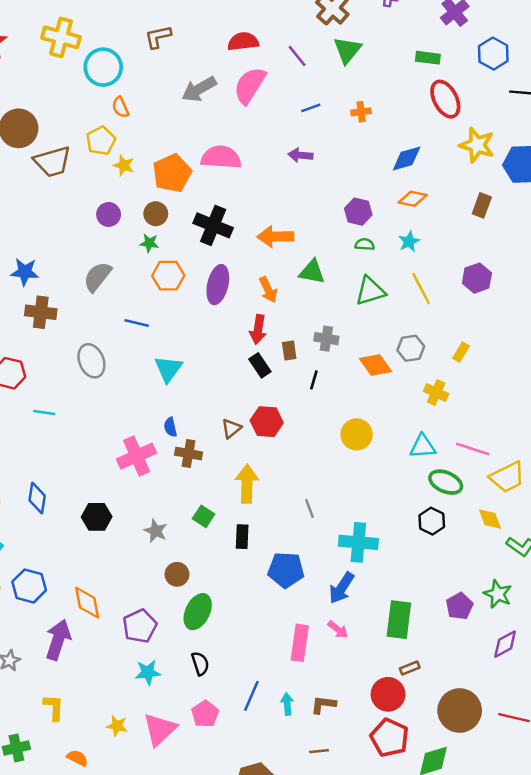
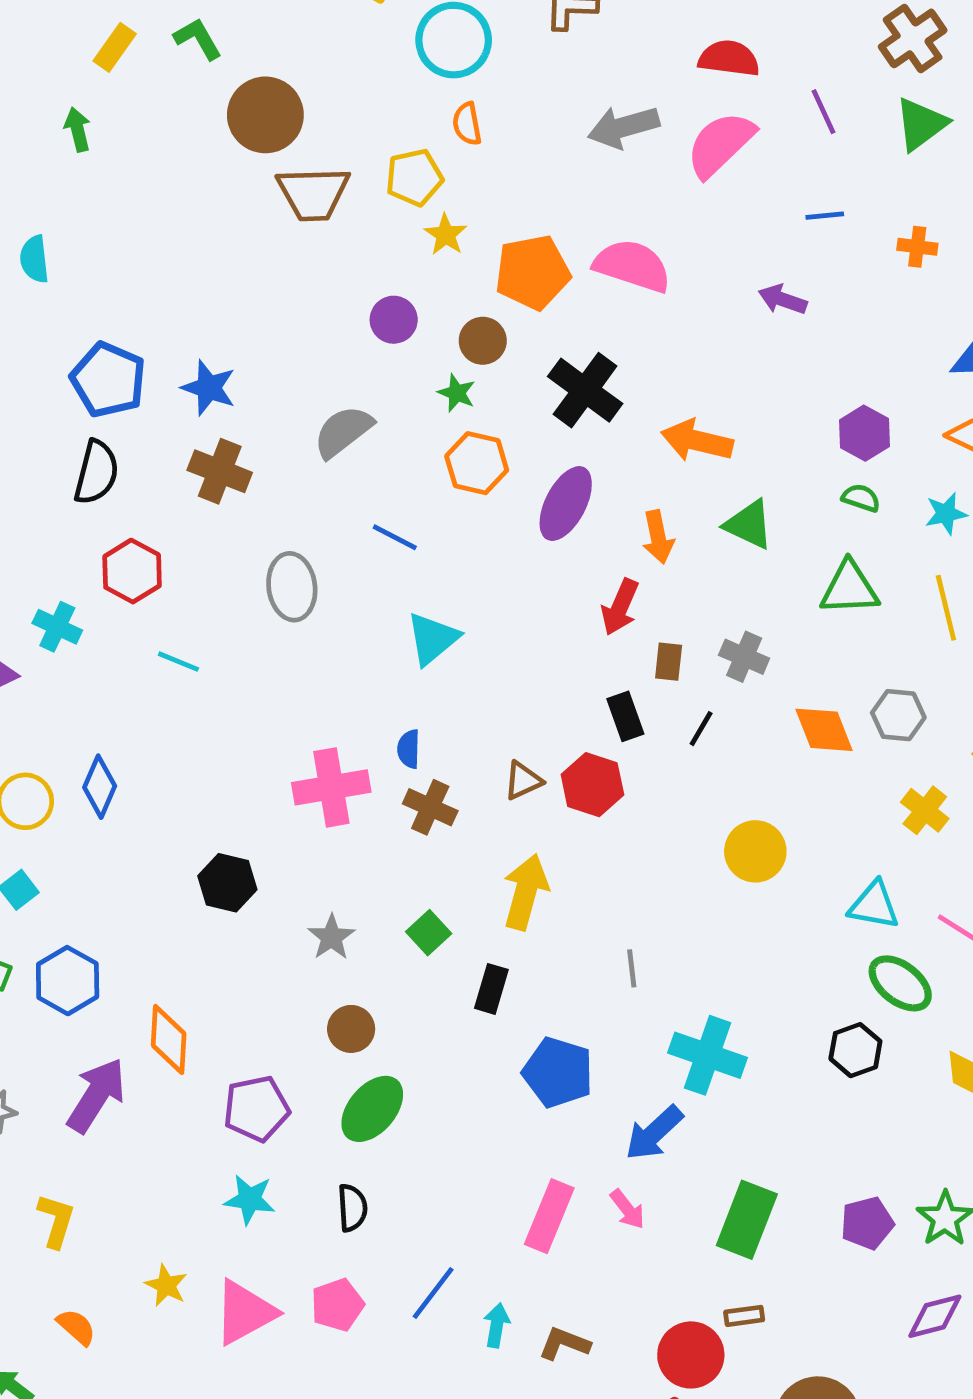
black rectangle: (260, 365) -> (625, 716), moved
blue diamond: (37, 498) -> (100, 787), moved

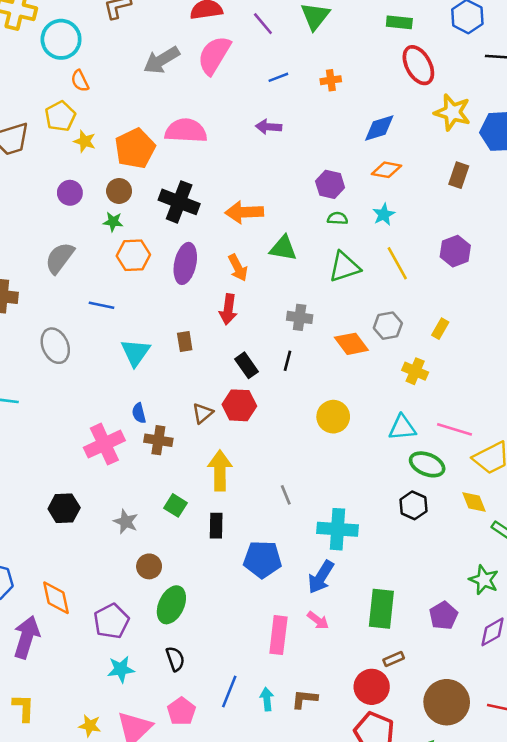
brown rectangle: (669, 662) -> (185, 342), moved
purple pentagon: (867, 1223) -> (443, 616), moved

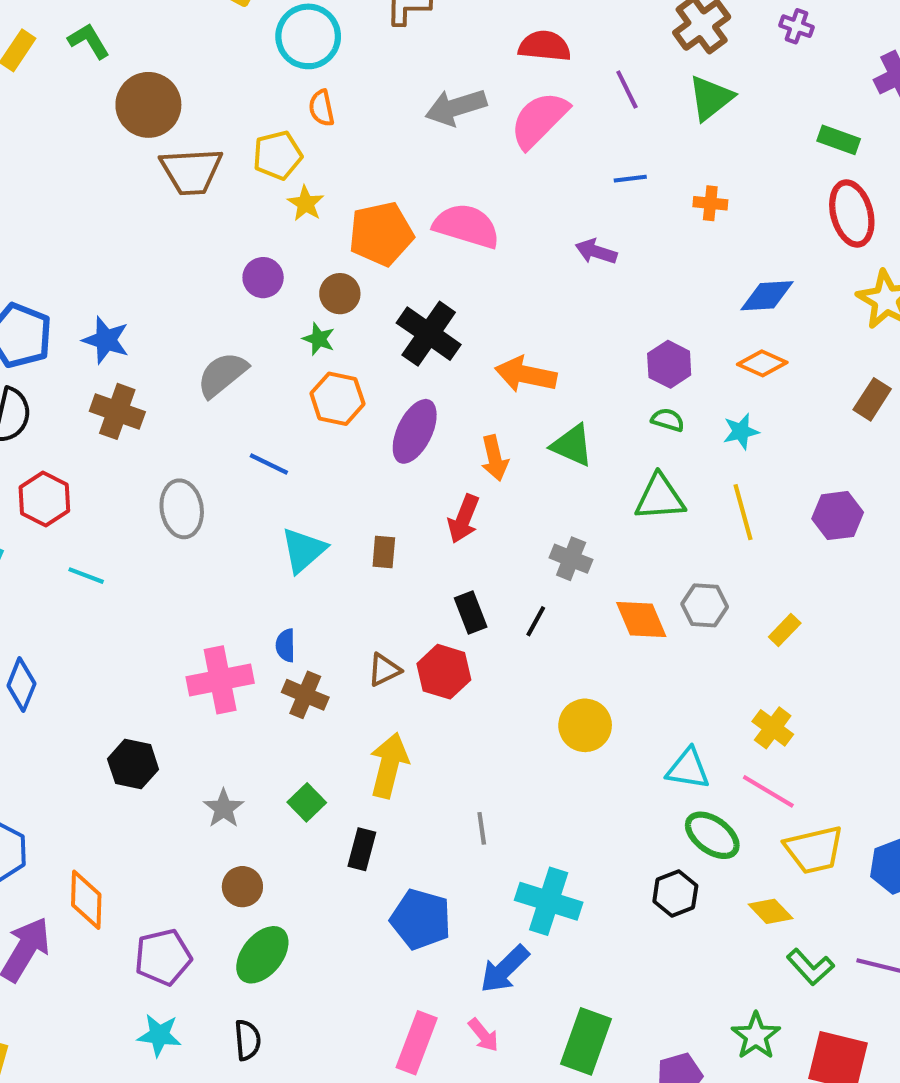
yellow cross: (415, 371) -> (773, 728), moved
yellow diamond: (474, 502) -> (771, 911), turned -36

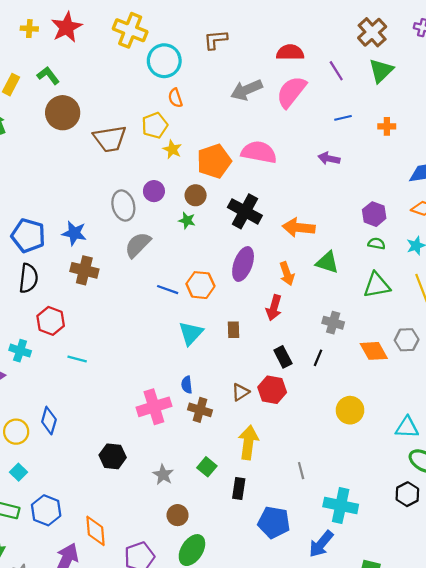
brown circle: (148, 105) -> (63, 113), moved
orange hexagon: (337, 399) -> (200, 285), moved
gray ellipse: (182, 509) -> (123, 205), moved

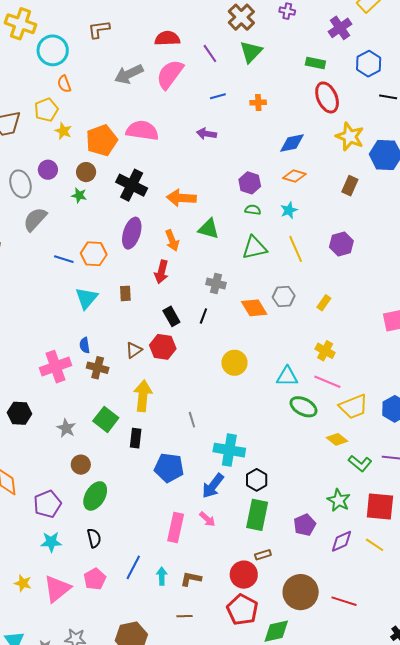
green square: (207, 467) -> (106, 419), size x1.4
black hexagon: (407, 494) -> (257, 480), moved

